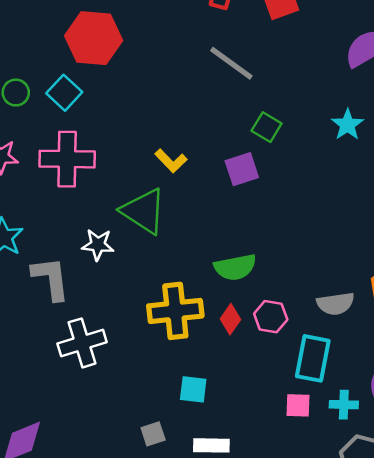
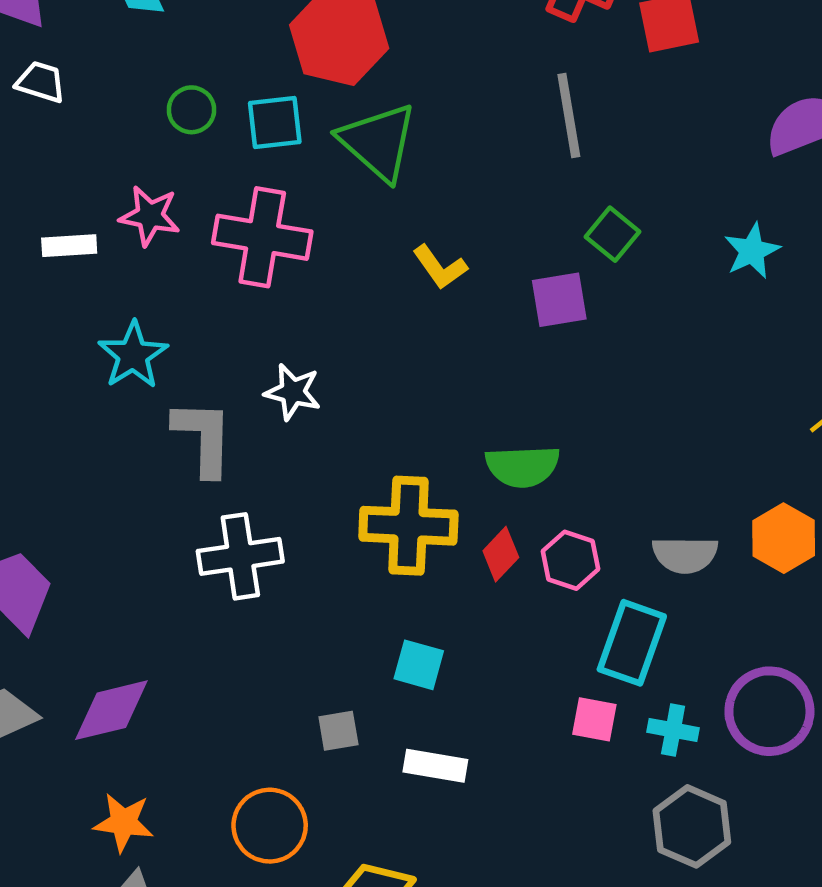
gray line: (231, 63) -> (569, 116), turned 36
cyan square: (64, 93) -> (275, 123), turned 32
green triangle: (144, 211) -> (378, 142), moved

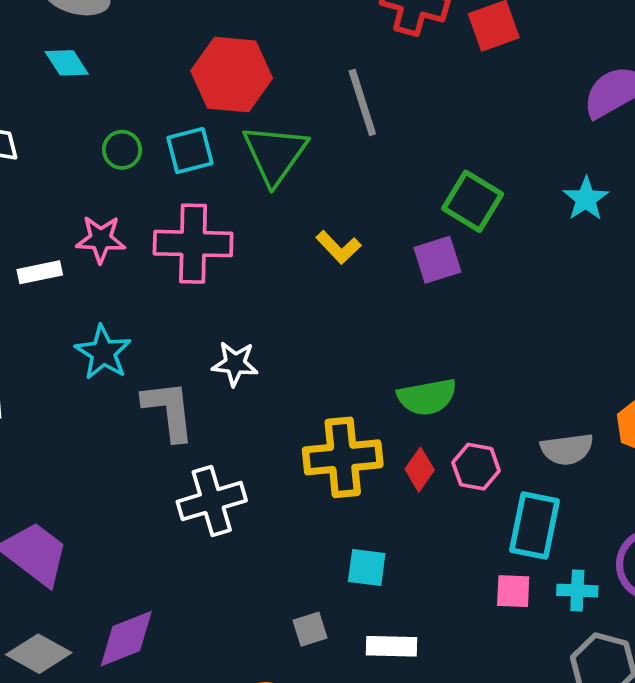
gray line: (569, 116) -> (362, 102), moved
green triangle: (378, 142) -> (275, 154), turned 32
green square: (613, 234) -> (473, 201), size x1.4

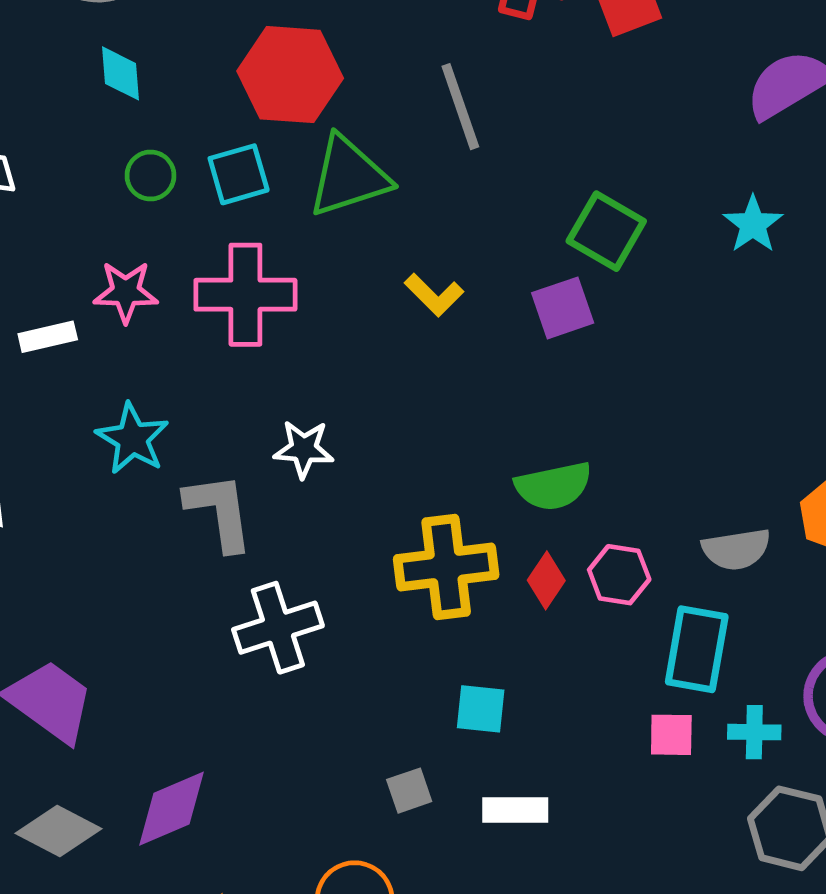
cyan diamond: (67, 63) -> (121, 73), moved, turned 30
green triangle: (275, 154) -> (349, 176), turned 38

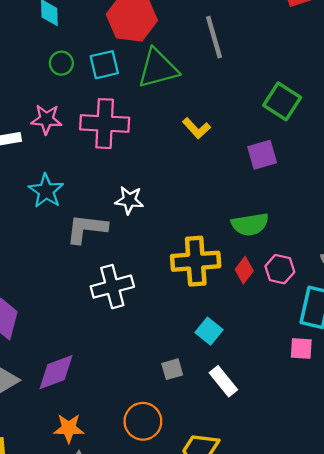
purple square: (563, 308) -> (262, 155), moved
gray L-shape: (219, 512) -> (87, 229), turned -78
cyan square: (481, 709) -> (209, 331), turned 30
white rectangle: (515, 810) -> (223, 381), turned 48

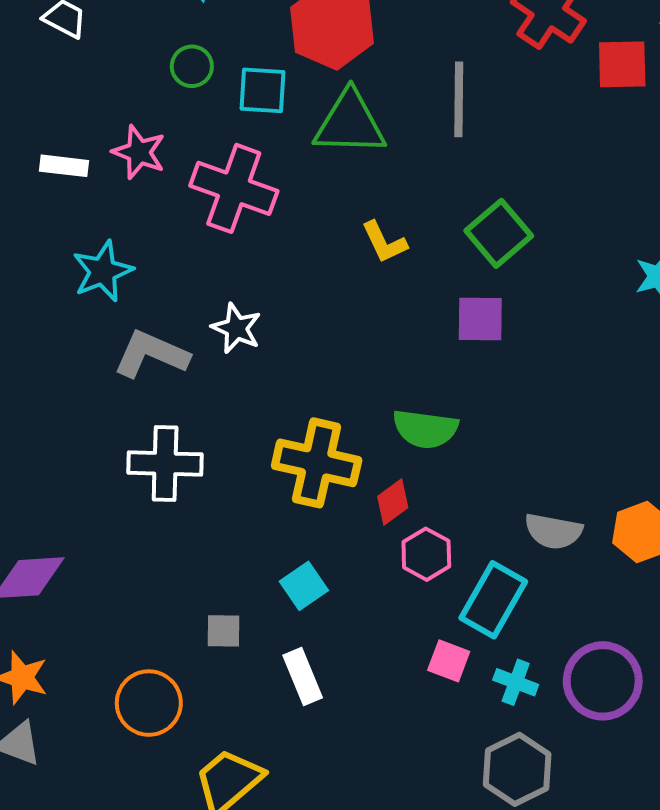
green square: (282, 101) -> (499, 233), moved
pink hexagon: (280, 269) -> (426, 554), moved

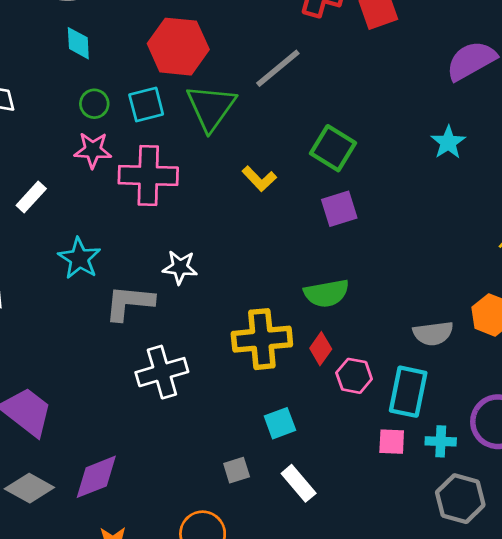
gray line: (459, 99) -> (278, 68), turned 68
green triangle: (350, 123) -> (211, 107), turned -38
pink star: (139, 152) -> (93, 150), moved
white rectangle: (64, 166) -> (31, 197), turned -36
cyan square: (304, 586) -> (280, 423), turned 32

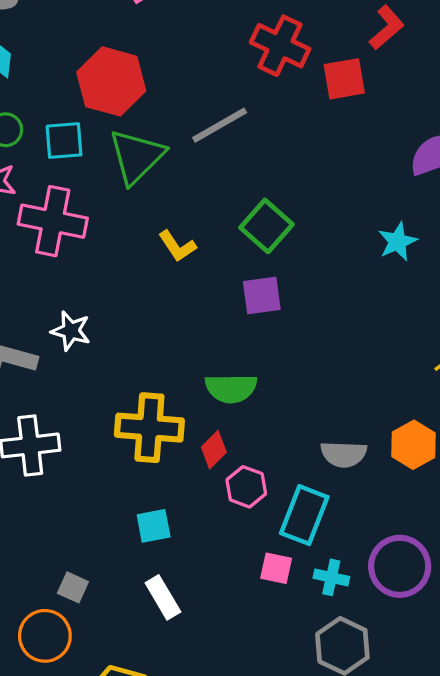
gray square: (237, 470) -> (73, 587), moved, turned 32

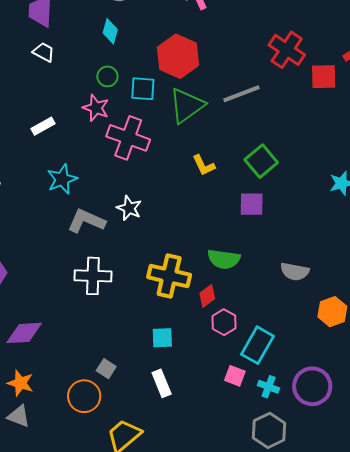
gray semicircle: (344, 454) -> (295, 272), moved

